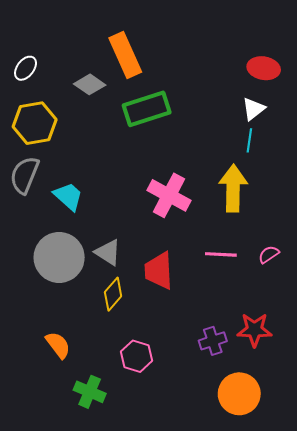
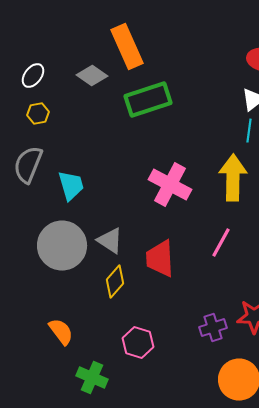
white ellipse: (26, 68) -> (33, 76), moved
yellow hexagon: (35, 123) -> (38, 114), size x0.5
cyan trapezoid: (68, 196) -> (71, 186), turned 32
pink line: (221, 254) -> (221, 243), turned -64

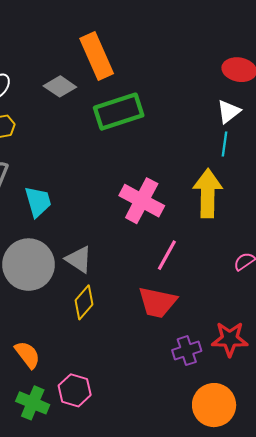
pink line: (221, 243) -> (167, 255), moved
red trapezoid: (160, 259) -> (157, 302), moved, turned -75
pink hexagon: (138, 343) -> (75, 390), moved
green cross: (92, 378) -> (33, 403), moved

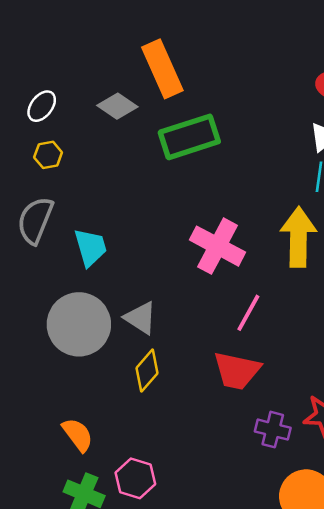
purple cross: (187, 351) -> (273, 430), turned 32

